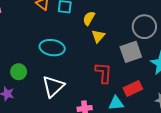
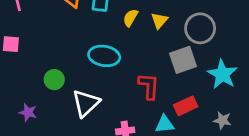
yellow triangle: (98, 36) -> (159, 20), moved
cyan ellipse: (52, 48) -> (104, 56), moved
green circle: (19, 72) -> (54, 80), moved

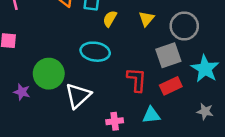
yellow semicircle: (130, 18) -> (110, 19), moved
green circle: (54, 80) -> (49, 74), size x1.6
red rectangle: (186, 106) -> (171, 86), moved
purple star: (28, 112) -> (22, 92), moved

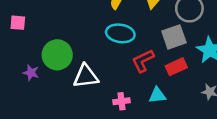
cyan ellipse: (95, 52) -> (120, 33), moved
red L-shape: (137, 80) -> (143, 61), turned -120
white triangle: (78, 96) -> (86, 76), turned 36

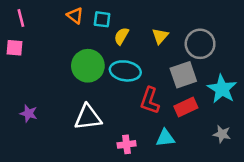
pink square: (18, 23) -> (14, 48), moved
green circle: (57, 55) -> (88, 66), moved
red L-shape: (143, 61) -> (150, 101), turned -45

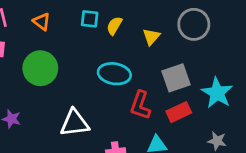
orange triangle: (75, 15) -> (42, 22), moved
yellow semicircle: (121, 36) -> (114, 26), moved
gray circle: (200, 44) -> (194, 24), moved
green circle: (88, 66) -> (40, 68), moved

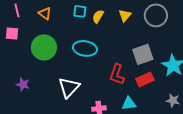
yellow triangle: (151, 37) -> (125, 15), moved
cyan ellipse: (114, 74) -> (85, 48), moved
white triangle: (75, 123) -> (69, 87), turned -40

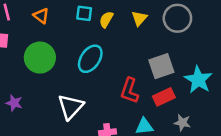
cyan ellipse: (85, 48) -> (90, 59), turned -65
gray star: (173, 100) -> (182, 123), moved

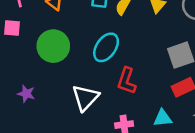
red L-shape: (130, 91) -> (127, 81), moved

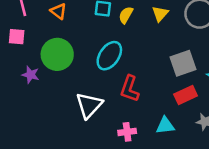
purple star: (26, 94) -> (31, 75), moved

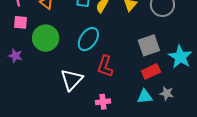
pink square: (17, 37) -> (21, 22), moved
purple star: (31, 75) -> (15, 56), moved
cyan triangle: (165, 126) -> (145, 96), moved

